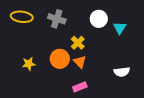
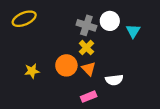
yellow ellipse: (22, 17) -> (24, 19), turned -30
gray cross: (57, 19) -> (86, 25), moved
white semicircle: (122, 72) -> (114, 80), moved

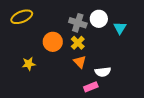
orange circle: (66, 65) -> (53, 42), moved
pink rectangle: (89, 97) -> (91, 87), moved

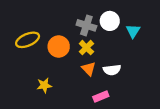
yellow ellipse: (22, 17) -> (28, 40), moved
yellow star: (29, 64) -> (44, 85), moved
white semicircle: (103, 72) -> (112, 70), moved

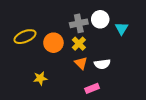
gray cross: (86, 25) -> (79, 23), turned -30

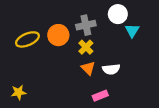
white circle: (100, 19) -> (118, 14), moved
orange circle: (53, 43) -> (58, 35), moved
yellow star: (40, 78) -> (19, 92), moved

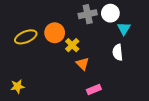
gray cross: (86, 25) -> (88, 14), moved
yellow cross: (86, 47) -> (72, 45), moved
white semicircle: (111, 69) -> (118, 52), moved, turned 91

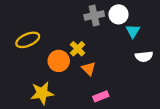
orange circle: (55, 33) -> (59, 61), moved
white semicircle: (118, 52) -> (144, 56), moved, turned -91
yellow star: (18, 86) -> (42, 93), moved, size x1.5

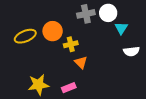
yellow cross: (78, 49) -> (71, 44), turned 32
orange circle: (59, 61) -> (53, 31), moved
pink rectangle: (101, 96) -> (69, 88), moved

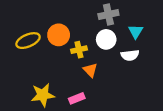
white circle: (108, 13) -> (106, 39), moved
gray cross: (86, 14) -> (108, 14), moved
white semicircle: (131, 51) -> (130, 55), moved

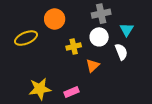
orange circle: (59, 35) -> (55, 19), moved
white semicircle: (130, 55) -> (121, 52), turned -105
orange triangle: (90, 70) -> (93, 66), moved, turned 32

